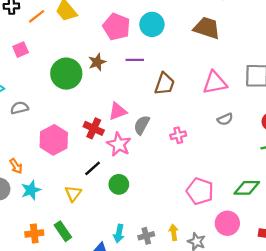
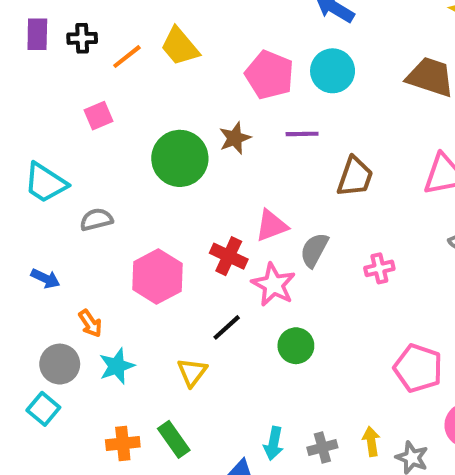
green circle: (119, 184) -> (296, 346), moved

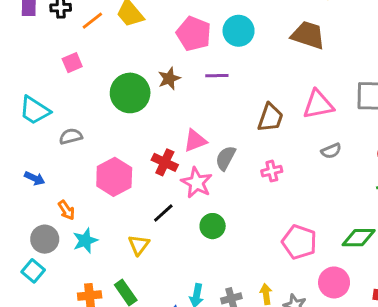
brown trapezoid: (355, 177) -> (270, 118), moved

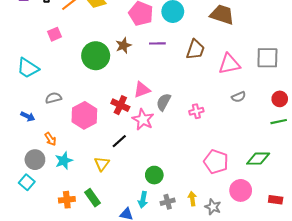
brown trapezoid: (270, 118) -> (195, 50), moved
gray semicircle: (71, 136) -> (53, 98), moved
green circle: (213, 226) -> (154, 175), moved

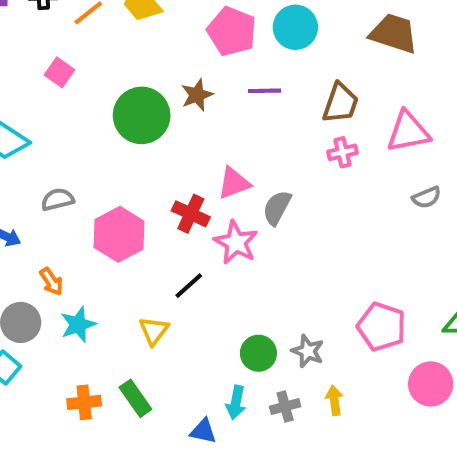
pink square: (55, 34) -> (60, 72), turned -32
pink cross: (196, 111) -> (343, 152), moved
gray star: (213, 207) -> (308, 351), moved

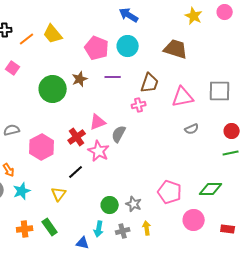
pink cross: (343, 152) -> (139, 105), moved
red cross: (191, 214) -> (77, 137), turned 30

